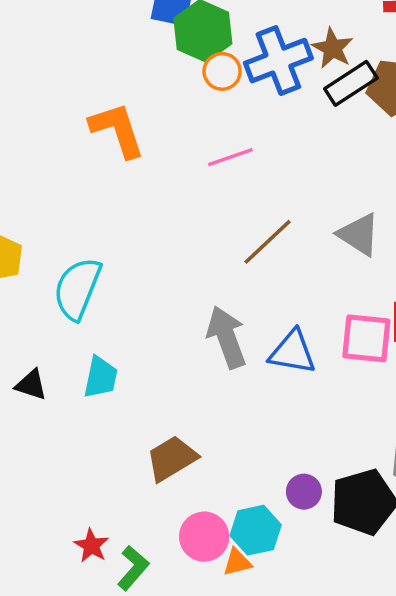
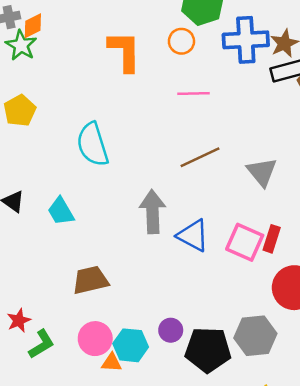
orange circle: (222, 71) -> (181, 41), moved
cyan semicircle: (77, 289) -> (93, 144), moved, turned -57
cyan trapezoid: (101, 377) -> (61, 211), turned 120

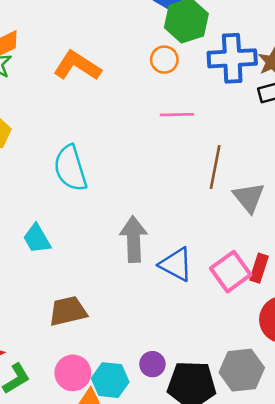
orange L-shape: (125, 51) -> (77, 66), moved, turned -57
brown line: (200, 157) -> (215, 167), moved, turned -54
pink square: (245, 242) -> (231, 272), turned 30

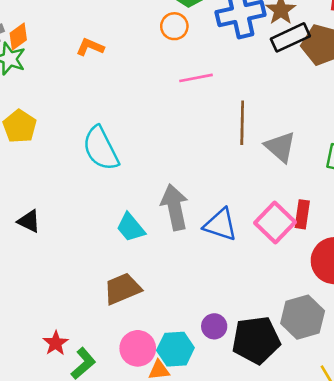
orange L-shape: (77, 66) -> (90, 47), size x0.6
cyan trapezoid: (37, 239) -> (131, 227), moved

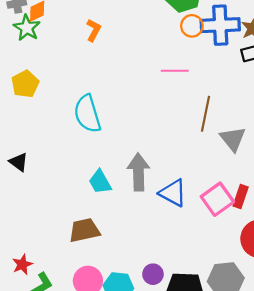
orange circle: (174, 26) -> (192, 26), moved
orange L-shape: (90, 47) -> (94, 30), turned 85

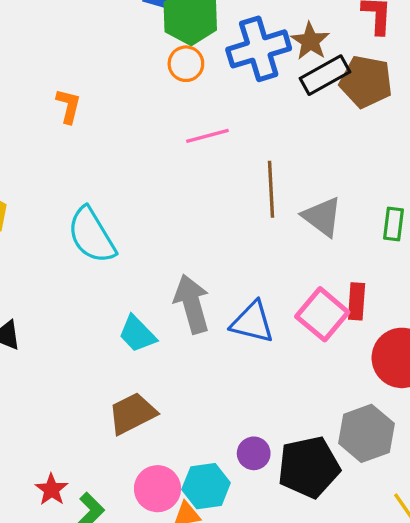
orange circle: (192, 26) -> (186, 64), moved

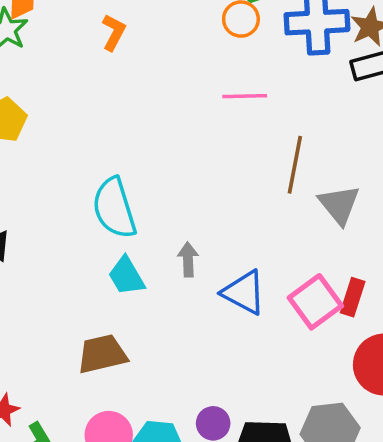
cyan semicircle: (92, 235) -> (114, 208), moved
gray arrow: (192, 304) -> (188, 260), size x0.6

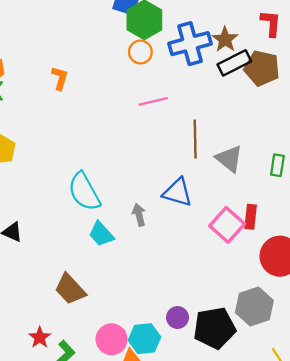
blue triangle: (244, 292) -> (178, 192), moved
brown trapezoid: (102, 354) -> (70, 289), moved, turned -108

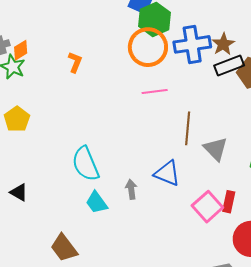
orange circle: (140, 52) -> (148, 47), size x1.8

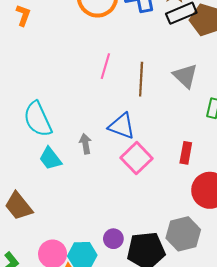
pink line: (155, 92) -> (105, 66), moved, turned -65
gray triangle: (216, 149) -> (185, 76), moved
pink square: (207, 207) -> (136, 158), moved

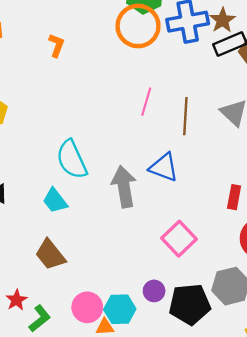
gray arrow: (85, 144) -> (124, 187), size x1.8
cyan trapezoid: (50, 158) -> (55, 201), moved
pink square: (136, 158) -> (179, 239), moved

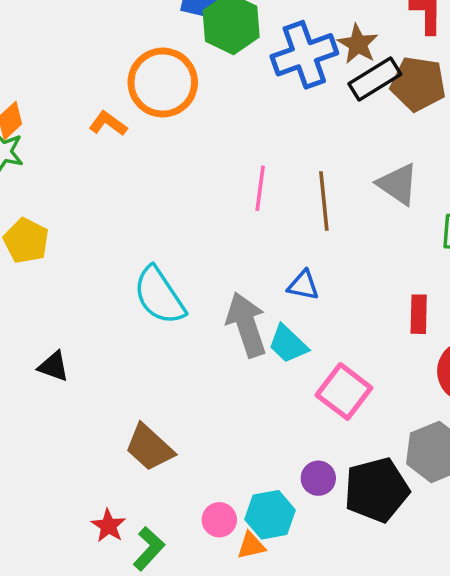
orange circle: (138, 26) -> (163, 83), moved
orange L-shape: (56, 45) -> (108, 123), turned -65
blue triangle: (164, 167) -> (303, 285), size x0.7
cyan trapezoid: (55, 201) -> (288, 344), moved
pink circle: (87, 307) -> (219, 520), size x0.7

